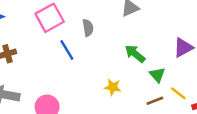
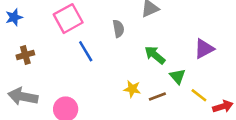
gray semicircle: (88, 28) -> (118, 29), moved
brown line: (155, 101) -> (157, 96), moved

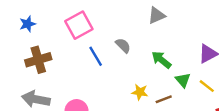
gray semicircle: (118, 29) -> (123, 45), moved, turned -35
brown cross: (25, 55) -> (38, 60), size x1.5
yellow line: (199, 95) -> (207, 86), moved

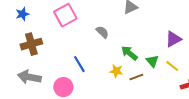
blue line: (96, 56) -> (79, 64), moved
green arrow: (161, 60) -> (129, 53), moved

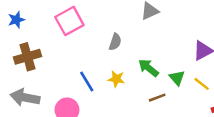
gray semicircle: (102, 32) -> (115, 42), turned 64
yellow star: (116, 71) -> (116, 79), moved

